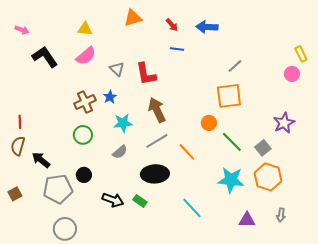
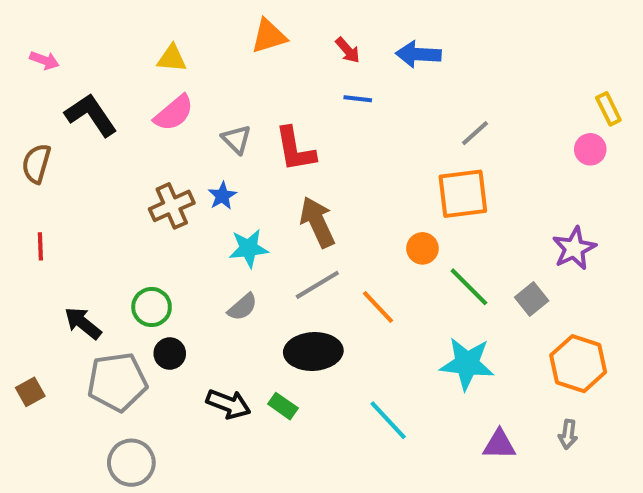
green circle: (83, 135) -> (152, 307), moved
brown semicircle: (18, 146) -> (36, 163), moved
orange hexagon: (268, 177) -> (578, 364), moved

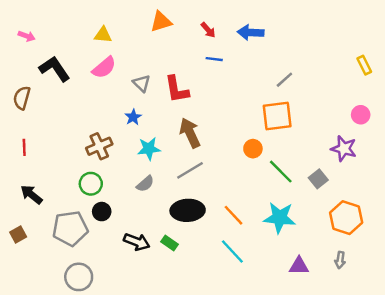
pink circle: (590, 149) -> (361, 115), moved
brown cross: (172, 206) -> (99, 146), moved
purple star: (574, 248) -> (344, 149), turned -30
orange line: (378, 307) -> (234, 215), moved
black arrow: (83, 323) -> (31, 195), moved

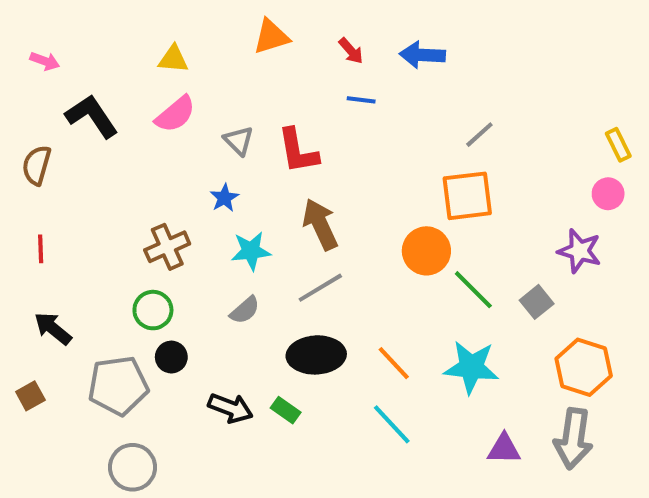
yellow rectangle: (364, 65) -> (618, 145), moved
orange circle: (253, 149) -> (426, 251), size x1.5
gray arrow: (340, 260) -> (573, 439), size x2.0

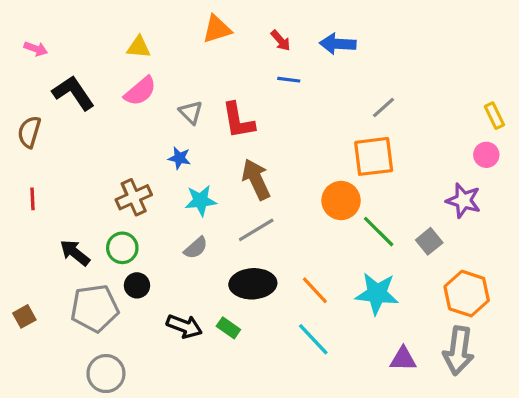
blue star: (224, 198) -> (179, 158), turned -30
black arrow: (53, 328) -> (75, 253), moved

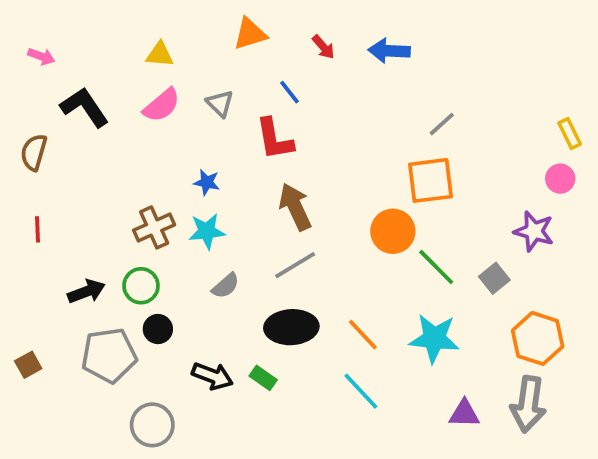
blue line: (289, 80) -> (289, 92), moved, turned 45
gray triangle: (191, 112) -> (220, 103), moved
cyan star: (201, 201) -> (207, 231), moved
black arrow: (75, 253) -> (86, 291), turned 120
gray circle: (106, 374) -> (152, 425), moved

